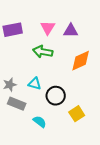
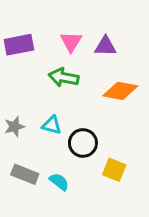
orange diamond: (81, 61) -> (120, 91), turned 35
gray rectangle: (17, 104) -> (25, 174), moved
yellow square: (77, 114) -> (114, 170), turned -35

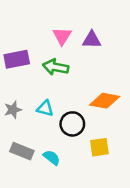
purple rectangle: (19, 45) -> (17, 59), moved
orange diamond: (120, 91) -> (105, 101), moved
yellow square: (114, 170) -> (99, 147), turned -30

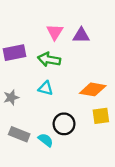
cyan triangle: (45, 108) -> (46, 88), moved
black circle: (72, 124) -> (64, 124), moved
yellow square: (99, 147) -> (101, 116), moved

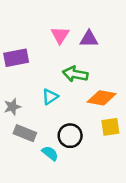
green arrow: (49, 60) -> (75, 74), moved
cyan triangle: (46, 88) -> (50, 97), turned -49
gray rectangle: (19, 134) -> (25, 133), moved

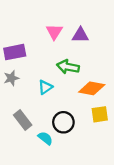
gray star: (12, 107) -> (11, 78), moved
gray rectangle: (25, 133) -> (23, 120), turned 30

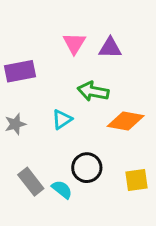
gray star: (11, 78) -> (15, 124), moved
yellow square: (100, 114) -> (137, 180), moved
gray rectangle: (23, 120) -> (31, 182), moved

